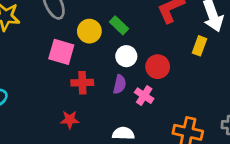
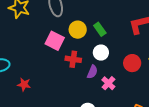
red circle: (158, 67) -> (132, 63), moved
red cross: (82, 83) -> (73, 59), moved
red star: (70, 120) -> (24, 84), moved

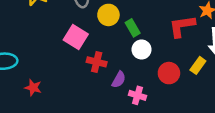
yellow circle: (78, 30) -> (108, 15), moved
white circle: (101, 53) -> (142, 50), moved
pink cross: (108, 83) -> (137, 95), turned -32

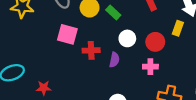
white circle: (142, 50) -> (127, 38), moved
pink cross: (137, 95) -> (150, 67), moved

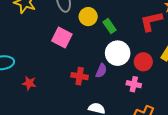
white circle: (127, 38) -> (118, 53), size x1.5
red cross: (91, 50) -> (80, 76), moved

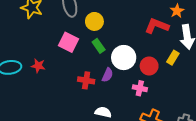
red L-shape: (151, 21) -> (157, 26), turned 35
green rectangle: (110, 26) -> (99, 46), moved
red star: (29, 83) -> (38, 66), moved

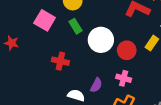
purple semicircle: (108, 75) -> (96, 85), moved
pink cross: (140, 88) -> (124, 78), moved

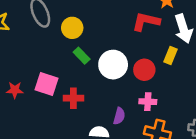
pink square: (45, 20) -> (46, 84), moved

